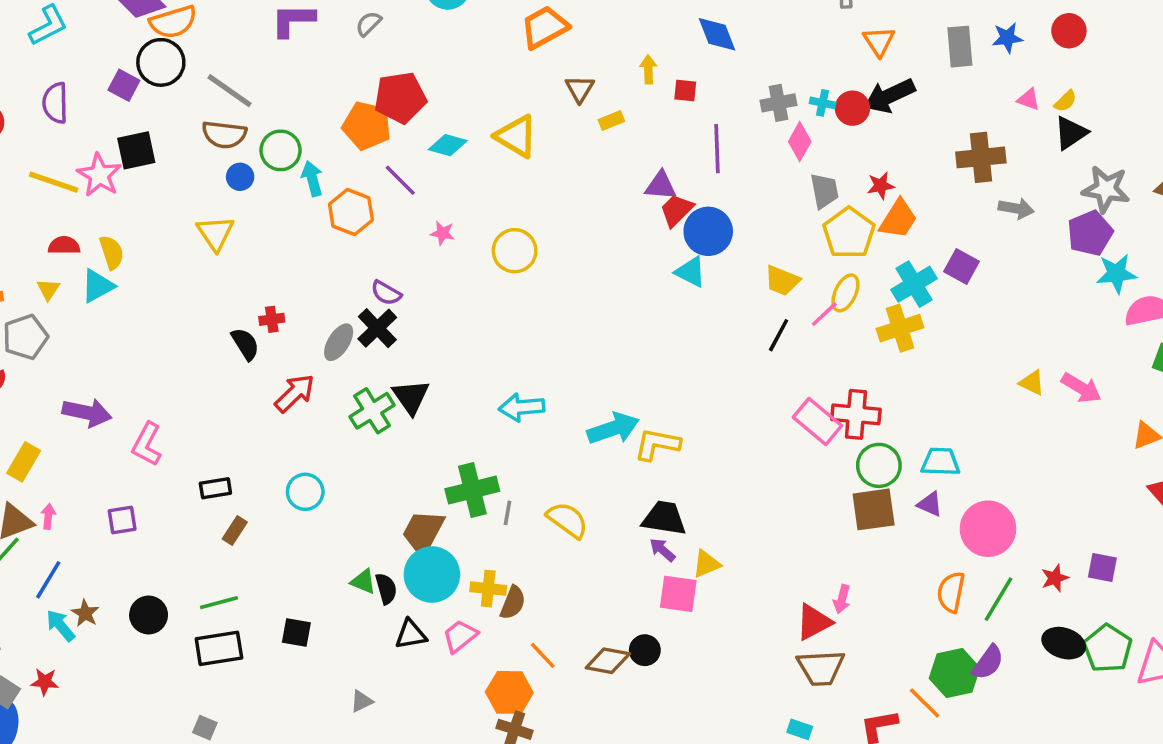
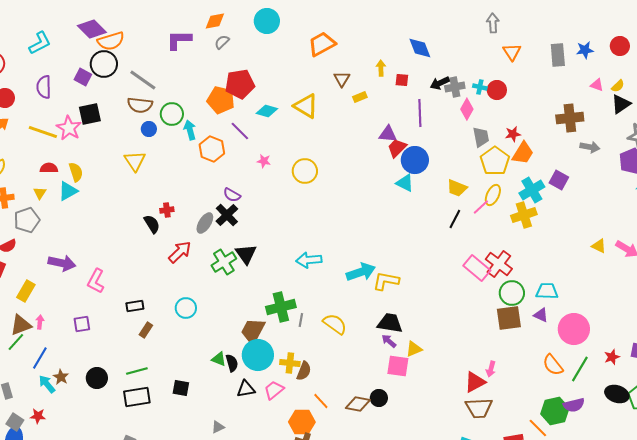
black arrow: (889, 96) -> (440, 83), moved, size x0.7
red cross: (856, 414) -> (499, 264), turned 32
orange semicircle: (951, 592) -> (553, 365), turned -50
purple semicircle: (988, 662) -> (574, 405), turned 40

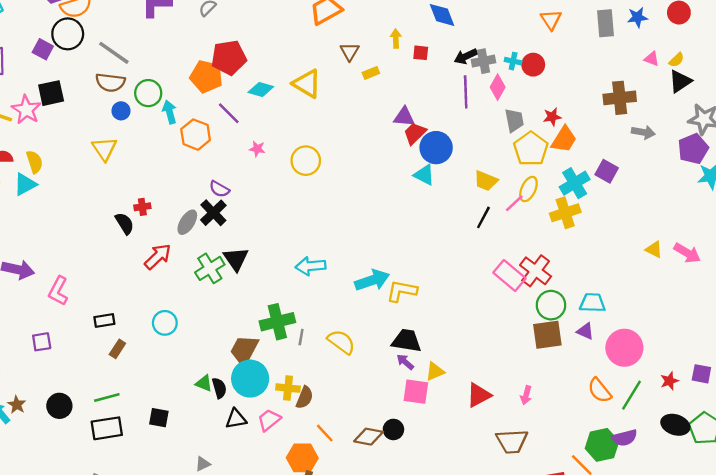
purple line: (420, 113) -> (466, 92), moved
red triangle: (475, 382) -> (479, 395), moved

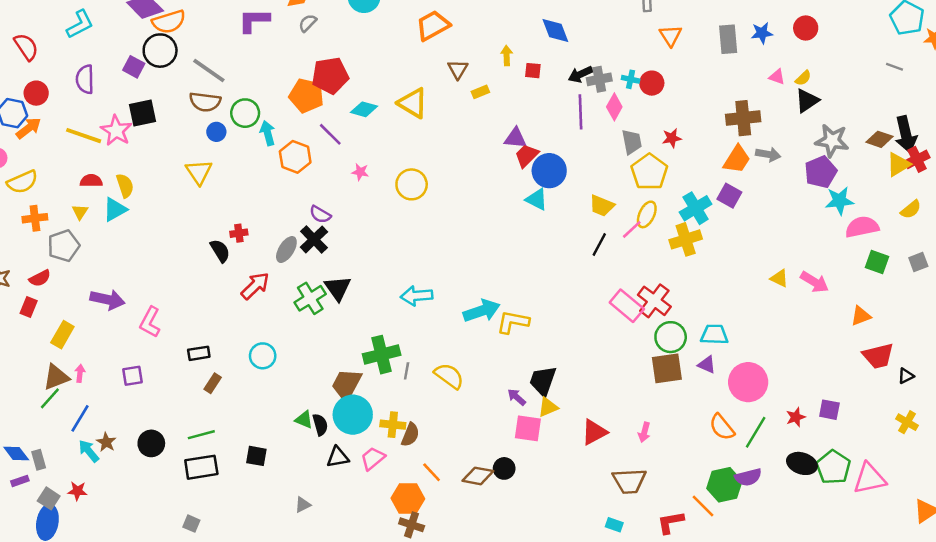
orange trapezoid: (564, 139) -> (737, 159), moved
black trapezoid: (406, 341) -> (543, 381), moved, turned -80

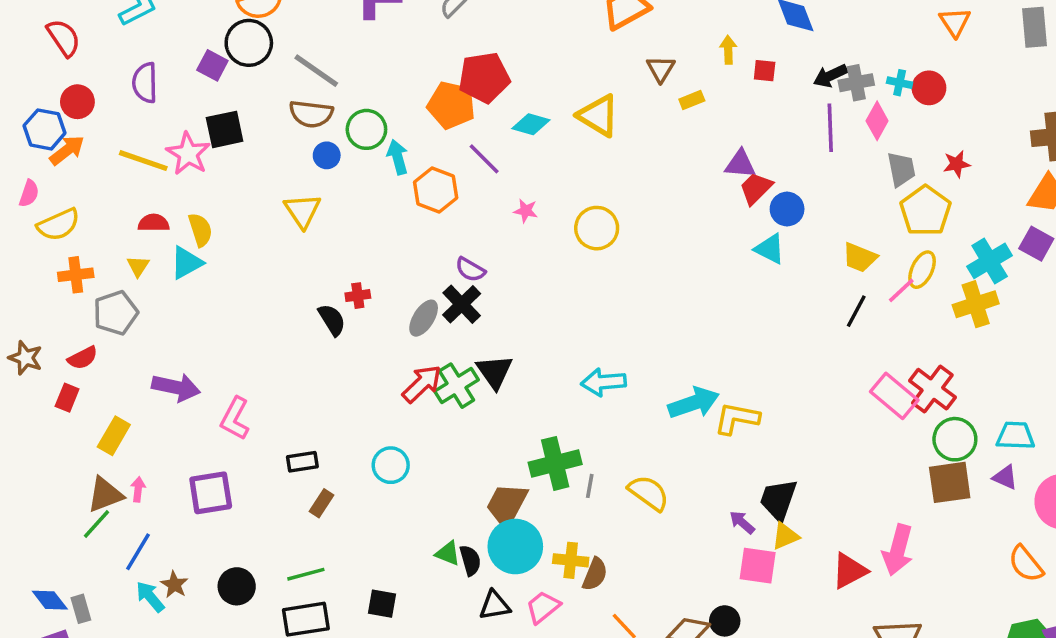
blue circle: (549, 171) -> (787, 209), size x0.7
red arrow: (255, 286) -> (422, 384), moved
purple square: (133, 376) -> (211, 493), size x1.5
pink arrow: (644, 432) -> (898, 550), moved, size x1.8

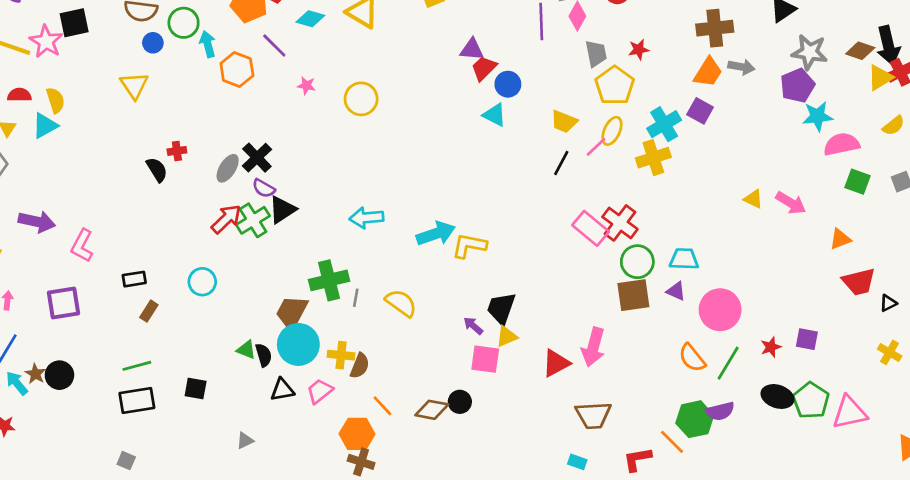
purple semicircle: (470, 270) -> (264, 188), moved
black triangle: (495, 372) -> (282, 210), turned 32
black circle: (237, 586) -> (59, 375), moved

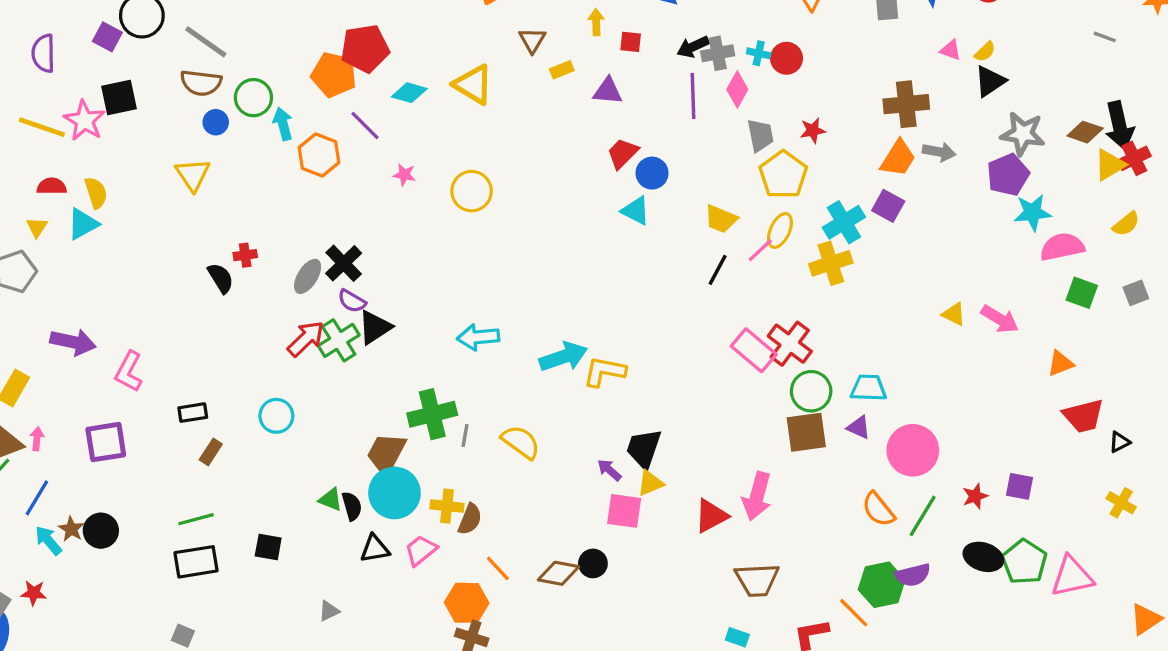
purple triangle: (472, 49) -> (608, 91), moved

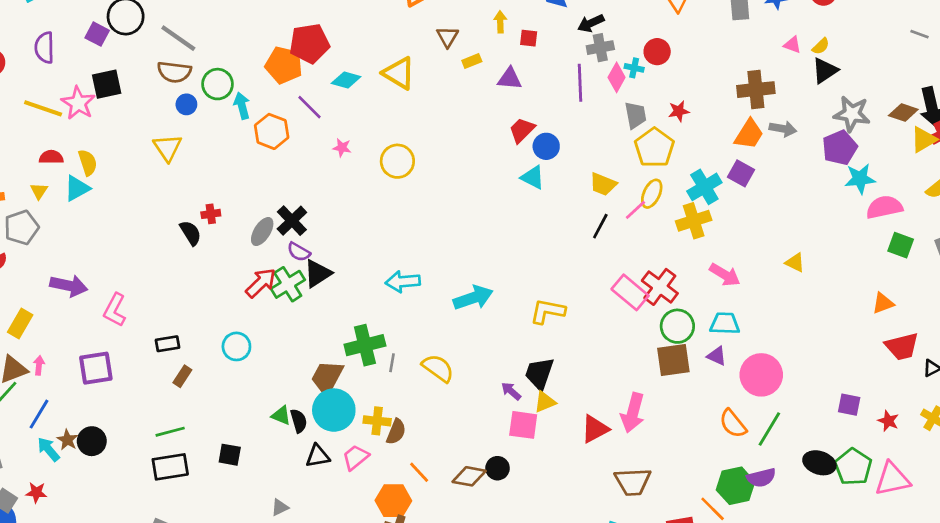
black arrow: (693, 47) -> (591, 23), moved
cyan cross: (759, 53) -> (634, 68), moved
pink arrow: (1000, 319) -> (725, 275), moved
yellow L-shape: (604, 372) -> (548, 311), moved
red star: (975, 496) -> (888, 421), moved, turned -30

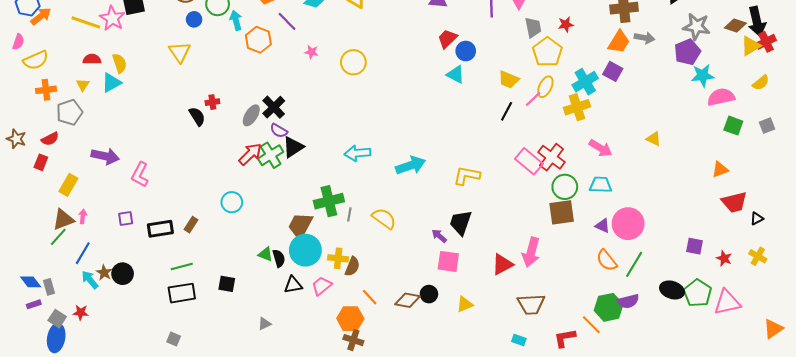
black rectangle: (167, 344) -> (160, 229), moved, size x1.4
purple triangle: (717, 356) -> (603, 226), moved
purple square: (96, 368) -> (126, 219), size x0.6
yellow triangle: (545, 402) -> (465, 304), moved

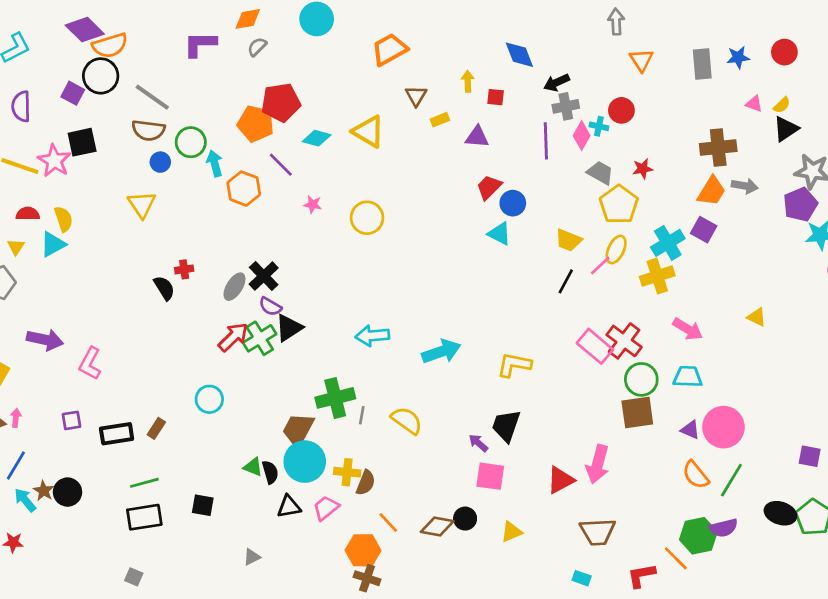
gray trapezoid: (533, 28) -> (600, 173), turned -50

